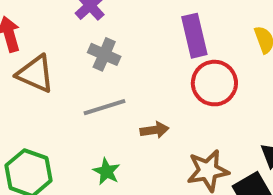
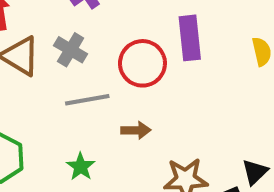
gray cross: (104, 54) -> (71, 50), moved
red circle: (214, 83) -> (142, 63), moved

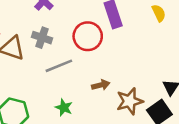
brown arrow: (136, 130) -> (101, 85), moved

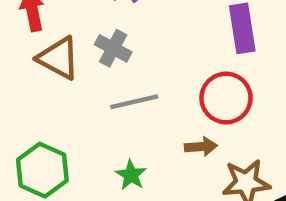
red circle: (88, 36) -> (226, 98), moved

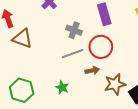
gray cross: (113, 48) -> (74, 30), moved
gray line: (134, 102) -> (73, 54), moved

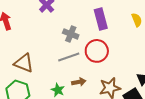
brown triangle: (22, 39) -> (24, 63), moved
brown arrow: (92, 70) -> (79, 82), moved

